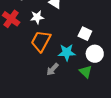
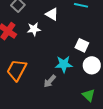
orange trapezoid: (41, 41) -> (17, 70), moved
green triangle: (86, 72) -> (89, 95), moved

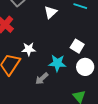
white triangle: (52, 14) -> (51, 12), turned 40
white star: (34, 29) -> (29, 49), moved

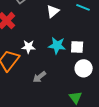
white square: (77, 46) -> (77, 47), turned -32
cyan star: (57, 63) -> (57, 45), moved

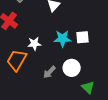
white circle: (84, 68) -> (72, 68), moved

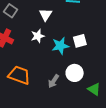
white star: (34, 44) -> (38, 36), moved
orange trapezoid: (17, 60) -> (19, 75), turned 90

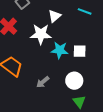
white star: (38, 36) -> (41, 34), size x1.5
white circle: (75, 73) -> (74, 81), moved

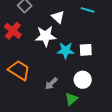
white triangle: (55, 16) -> (58, 17), turned -32
green triangle: (79, 102) -> (71, 99), moved, turned 32

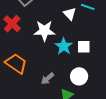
white triangle: (58, 17) -> (70, 14), moved
cyan star: (66, 50) -> (64, 46), turned 30

